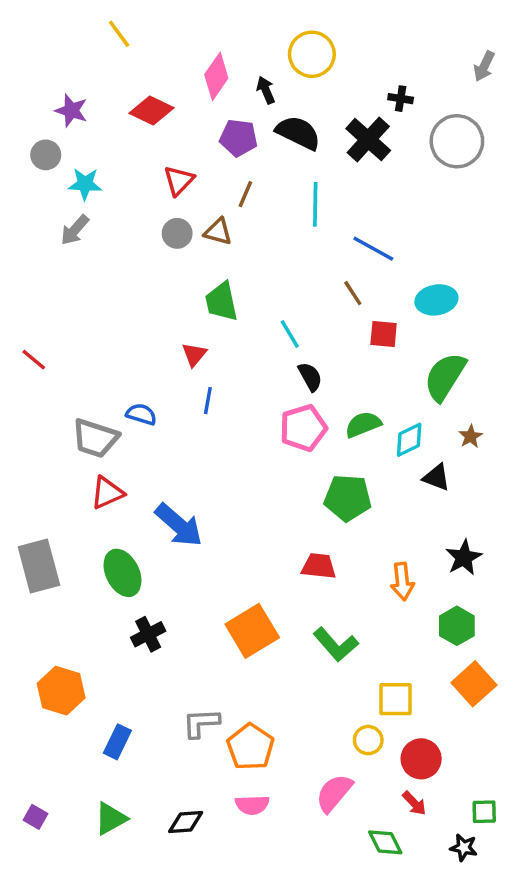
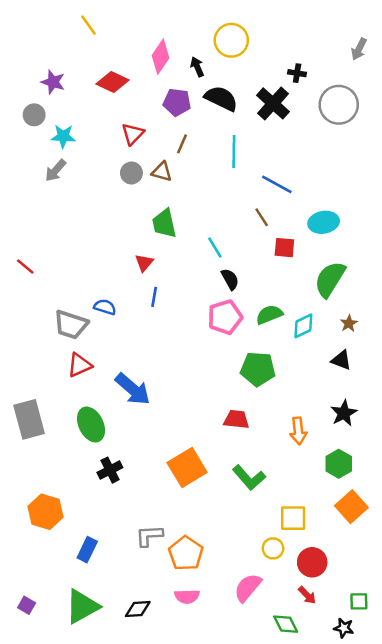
black triangle: (436, 477) -> (341, 360), moved
green triangle: (111, 819) -> (82, 607), size x1.4

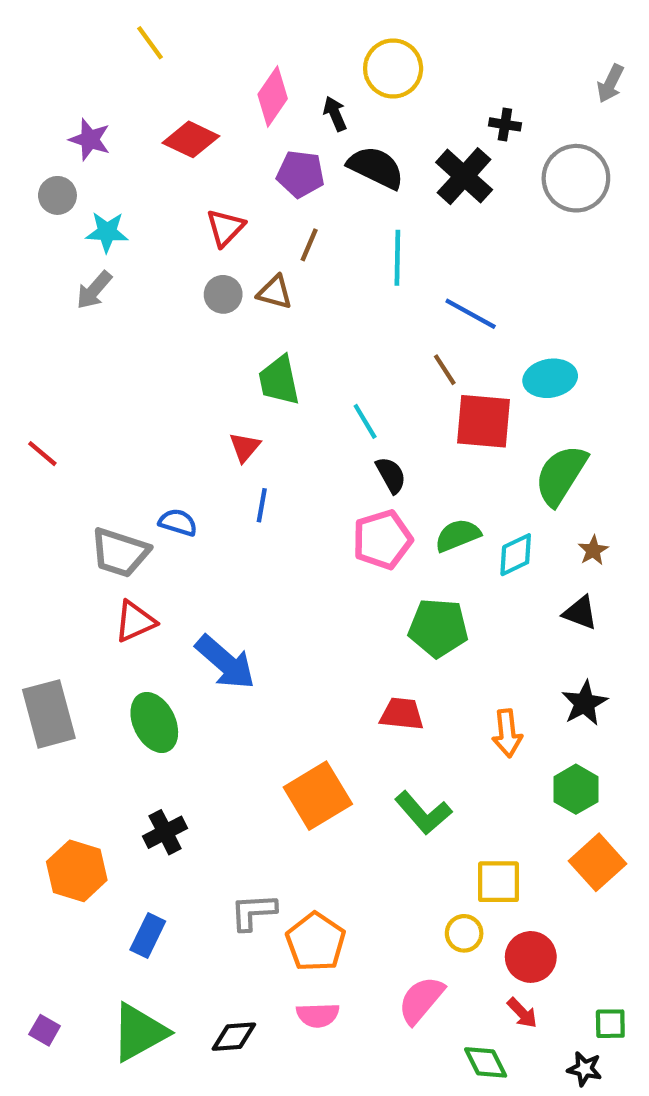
red square: (284, 248) -> (483, 421), size x1.6
black cross: (110, 470) -> (165, 832), moved

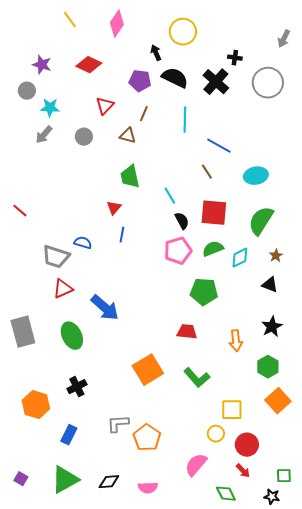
pink diamond: (273, 96) -> (117, 24), moved
gray circle: (223, 294) -> (84, 137), moved
red square: (483, 421) -> (214, 213), moved
pink semicircle: (318, 1015) -> (148, 488), moved

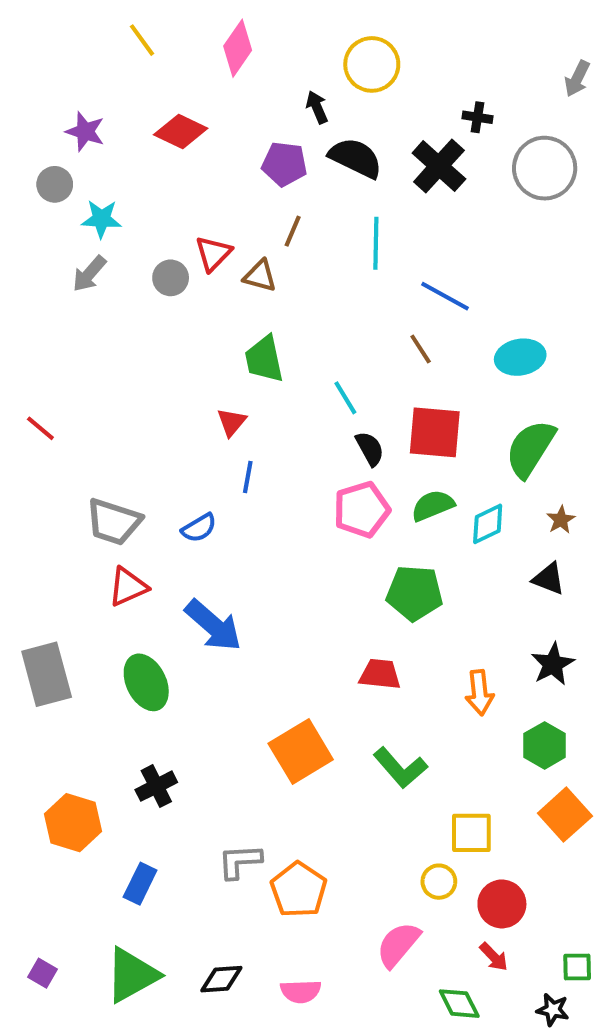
red triangle: (105, 106) -> (213, 253), moved
blue semicircle: (83, 243) -> (199, 528), moved, turned 132

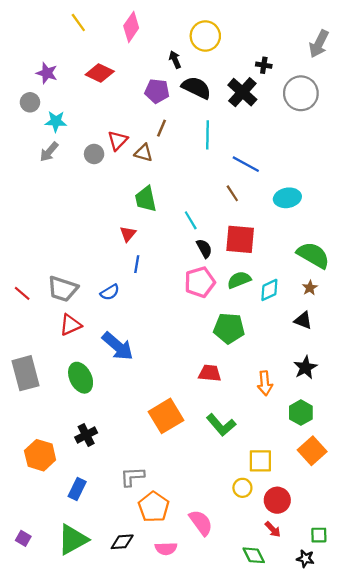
gray arrow: (577, 79) -> (319, 44), size x1.4
red line: (40, 428) -> (22, 293), moved
green semicircle: (530, 449) -> (313, 255), moved, turned 88
orange pentagon: (299, 890) -> (154, 507), moved
pink semicircle: (398, 945) -> (201, 523), moved, turned 104

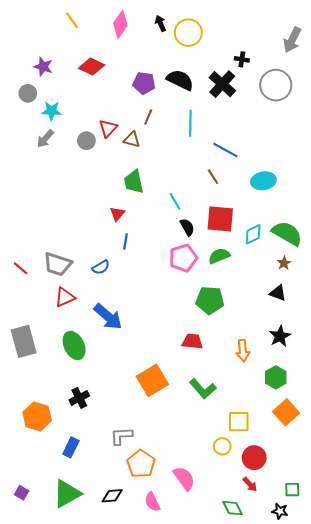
black arrow: (175, 60) -> (161, 23), moved
cyan diamond: (269, 290) -> (253, 234), moved
pink semicircle: (166, 549) -> (152, 502), turned 66

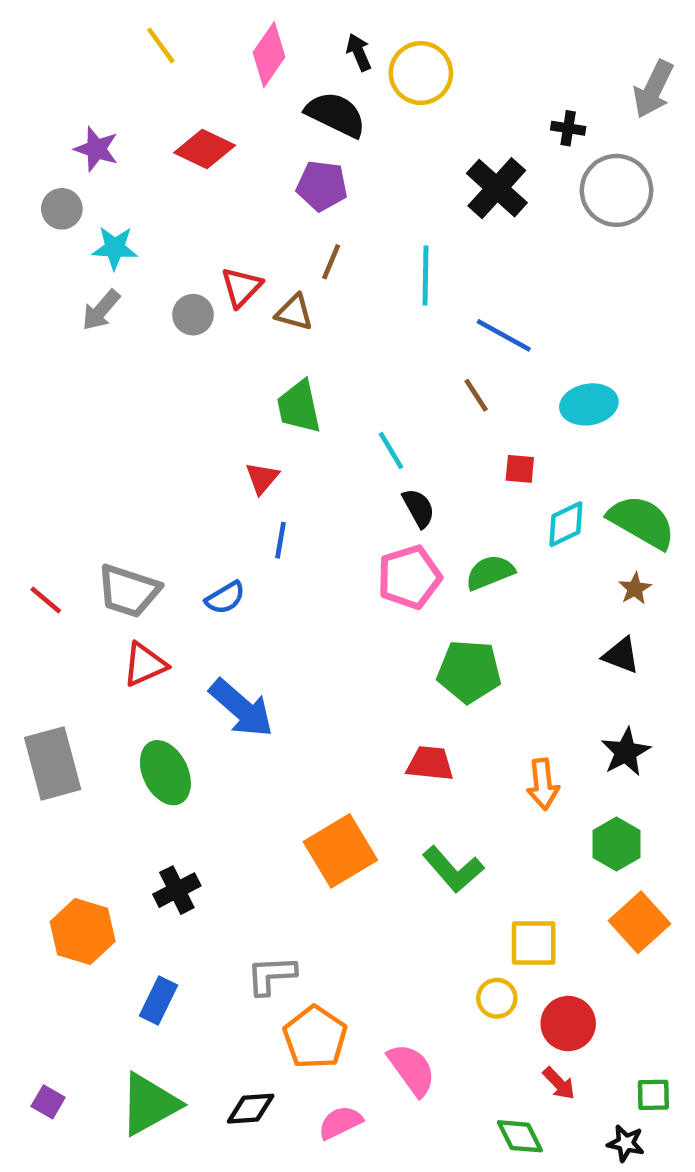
black cross: (242, 59) -> (568, 128), moved
black semicircle: (180, 80) -> (336, 114), moved
red square: (220, 219) -> (520, 469), moved, size x0.5
pink semicircle: (152, 502) -> (340, 1123), turned 90

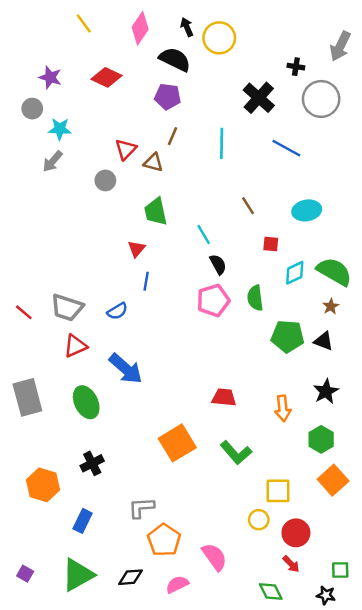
gray circle: (193, 315) -> (105, 180), moved
blue line: (504, 335) -> (286, 148), moved
green semicircle: (490, 572) -> (255, 298), turned -75
green pentagon: (469, 671) -> (288, 336), moved

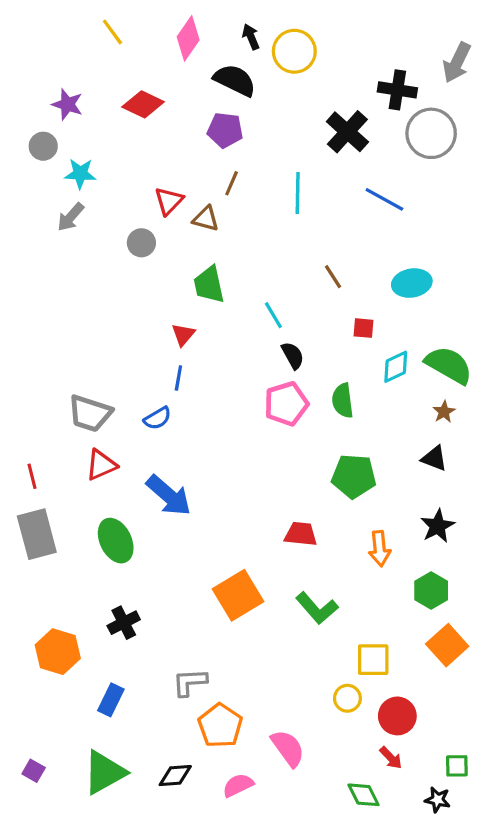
black cross: (296, 67) -> (397, 90), size x1.6
blue line: (146, 281) -> (178, 378), moved
red line: (24, 312) -> (32, 476), moved, turned 36
green pentagon: (288, 336) -> (354, 476), moved

